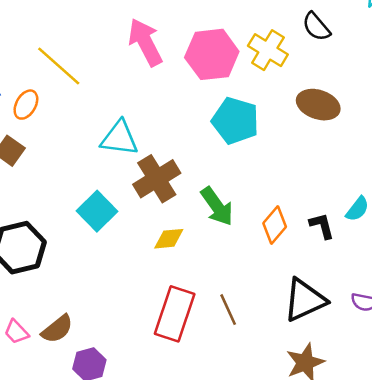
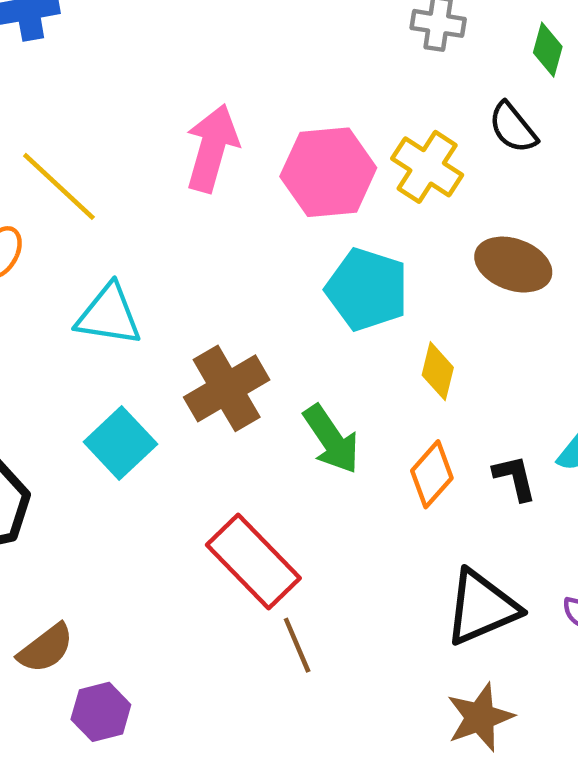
pink arrow: (145, 42) -> (212, 148), turned 42
cyan triangle: (119, 138) -> (109, 315), moved
yellow diamond: (169, 239) -> (438, 371), moved, turned -72
brown line: (228, 310) -> (297, 645), moved
red rectangle: (175, 314) -> (253, 562), moved, turned -64

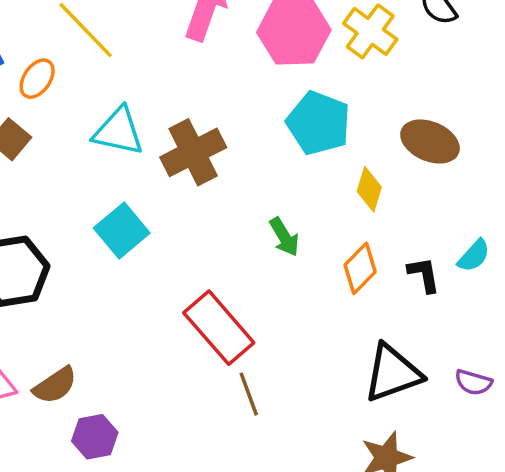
brown ellipse: (513, 265) -> (430, 141), moved
brown cross: (227, 388) -> (193, 152), moved
green arrow: (331, 439) -> (284, 237), size x0.7

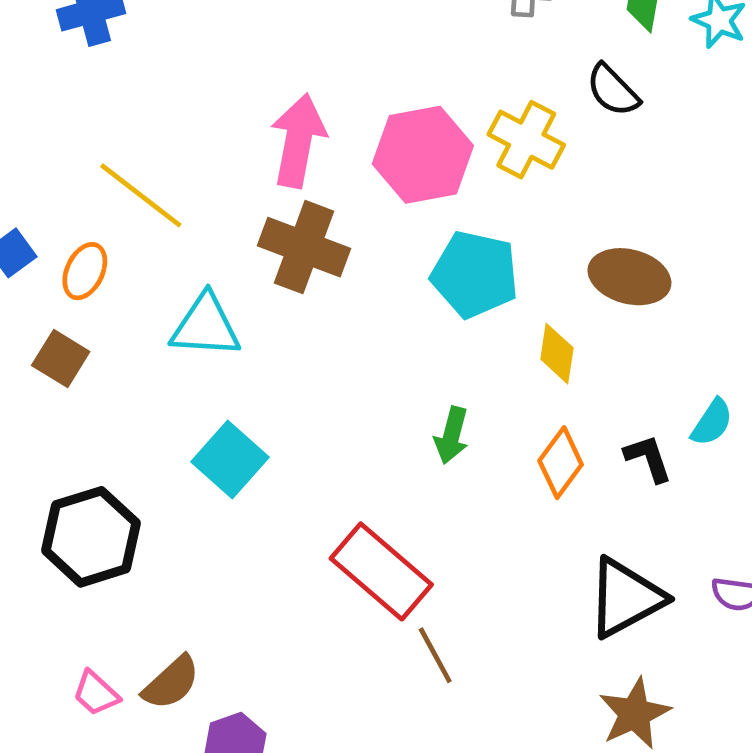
brown cross: (193, 152) -> (304, 247), moved, turned -34
green arrow: (284, 237) -> (452, 435), turned 54

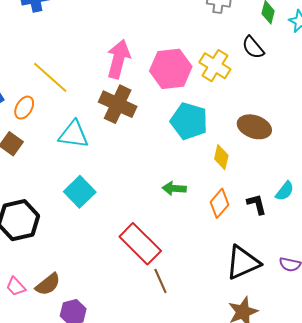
green arrow: (452, 435) -> (174, 188), turned 75

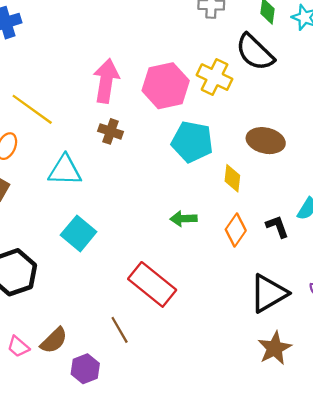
black semicircle: (253, 47) -> (255, 52), size x1.5
brown cross: (118, 104) -> (111, 131), size x0.6
brown line: (160, 281) -> (120, 330), moved

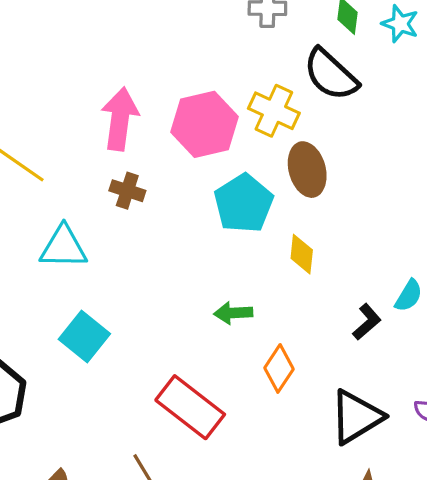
brown ellipse: (266, 141) -> (307, 170), moved, turned 63
cyan pentagon: (192, 142) -> (244, 203), turned 30
black L-shape: (277, 227) -> (367, 322), turned 70
orange diamond: (236, 230) -> (279, 368), moved

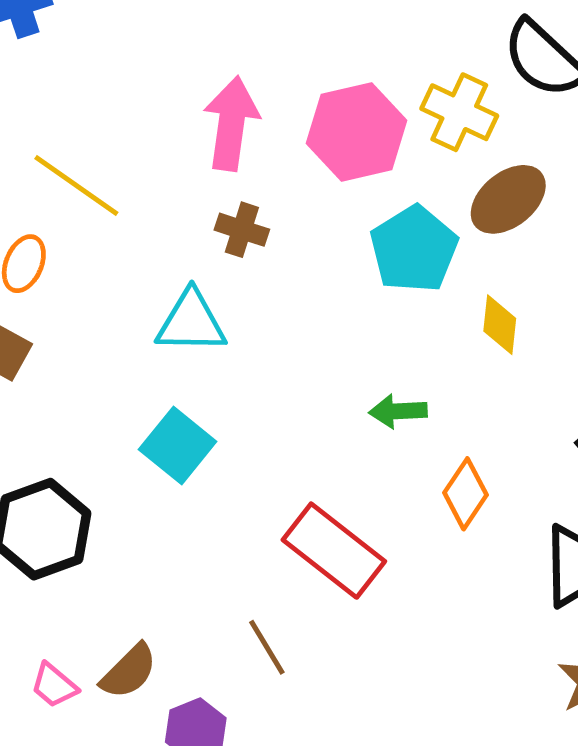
brown ellipse: (307, 170) -> (508, 199), turned 66
cyan triangle: (63, 247) -> (191, 322), moved

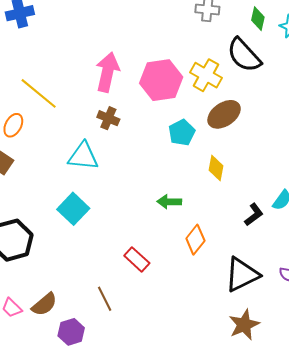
cyan pentagon: (414, 249) -> (182, 133), size x0.7
red rectangle: (334, 551) -> (137, 259), size x0.6

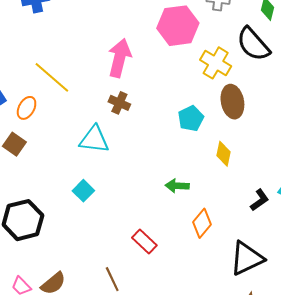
pink hexagon: (161, 80) -> (178, 26), moved
brown ellipse: (224, 114) -> (232, 102), turned -68
cyan square: (73, 209) -> (83, 191), size x0.7

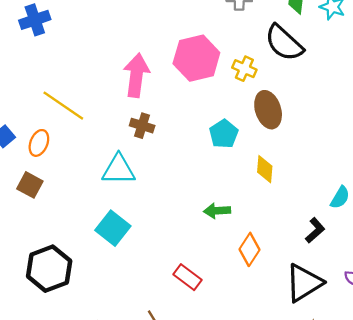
pink hexagon: (178, 26) -> (196, 58), moved
yellow cross: (216, 63) -> (244, 69), size x0.7
cyan square: (83, 191) -> (113, 228), size x1.4
black L-shape: (260, 200) -> (315, 230), moved

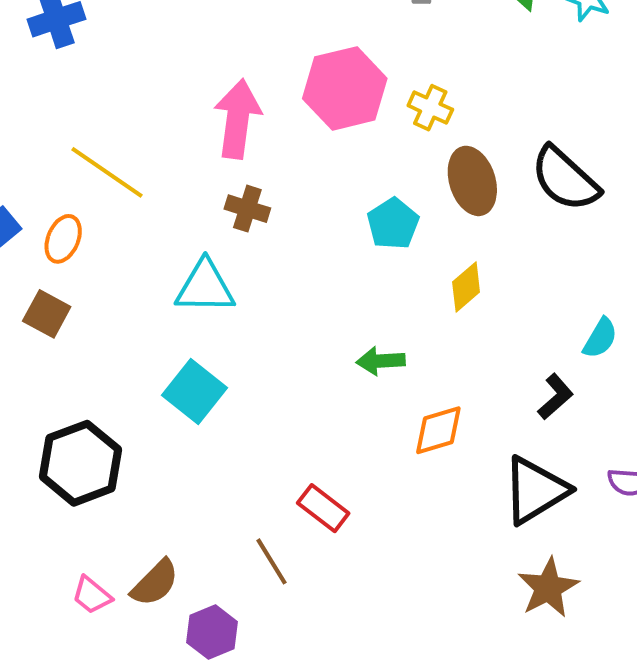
black semicircle: (284, 43) -> (565, 179), moved
yellow diamond: (265, 169) -> (466, 287), turned 44
orange diamond: (250, 249) -> (438, 430), turned 40
red rectangle: (187, 277) -> (323, 508), moved

